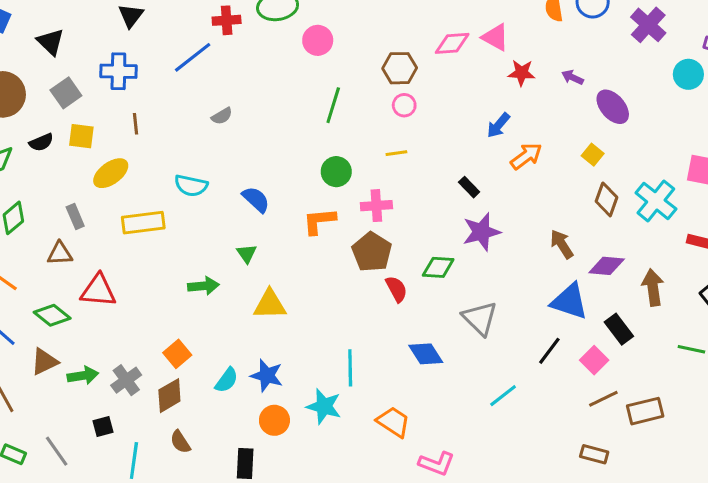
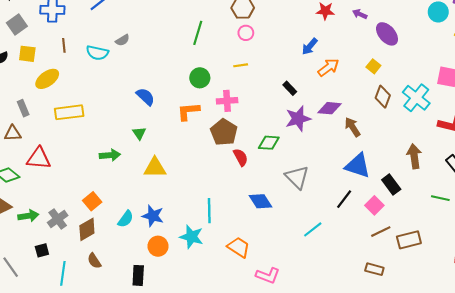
cyan semicircle: (191, 186) -> (97, 53), moved
purple diamond: (607, 266) -> (329, 108), moved

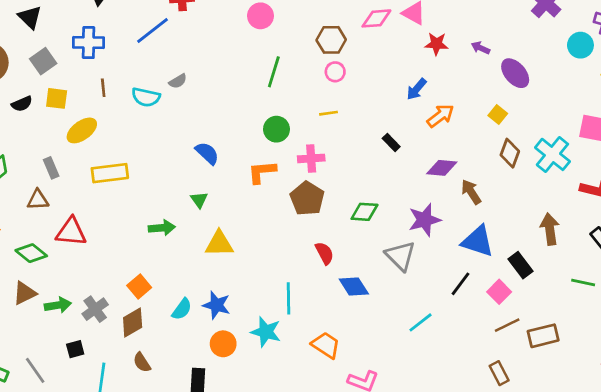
purple star: (298, 119) -> (424, 220), moved
red semicircle: (241, 157) -> (324, 253), moved
brown rectangle: (374, 269) -> (499, 373), turned 48

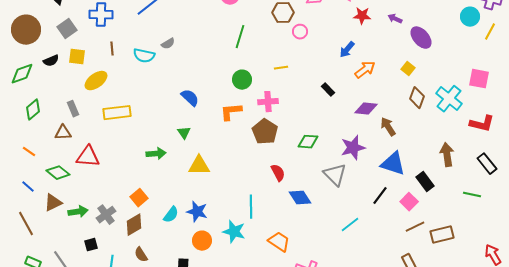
pink circle: (335, 72) -> (300, 32), moved

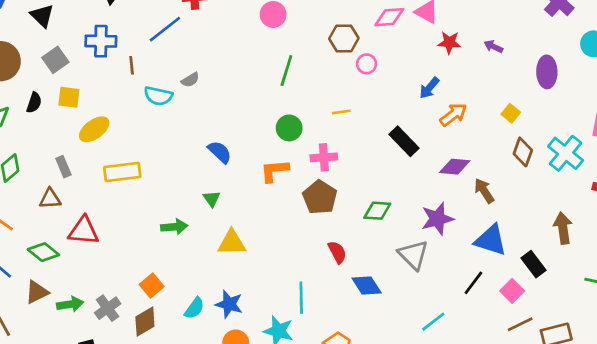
purple ellipse: (421, 38) -> (547, 72), moved, turned 40
brown line: (112, 49) -> (132, 65), moved
black semicircle: (51, 61) -> (34, 103), turned -49
black rectangle: (328, 90) -> (404, 141), size x1.6

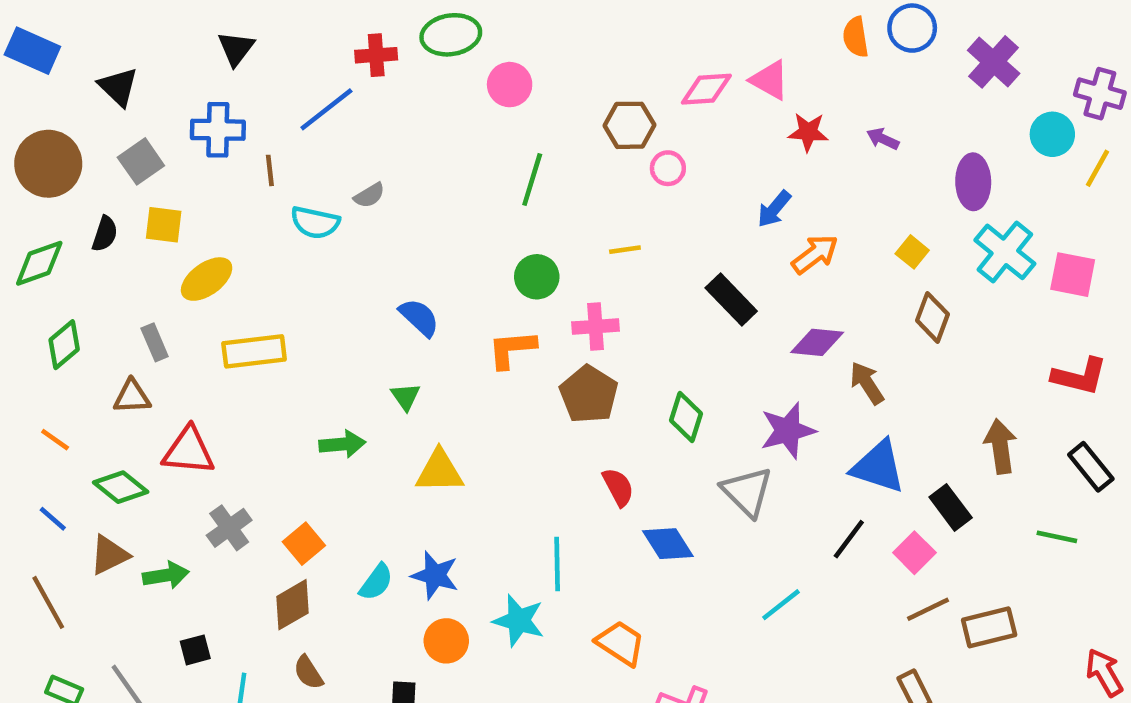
cyan cross: (566, 153) -> (1005, 252), moved
green diamond: (377, 211) -> (686, 417), turned -76
gray cross: (108, 308) -> (229, 528), moved

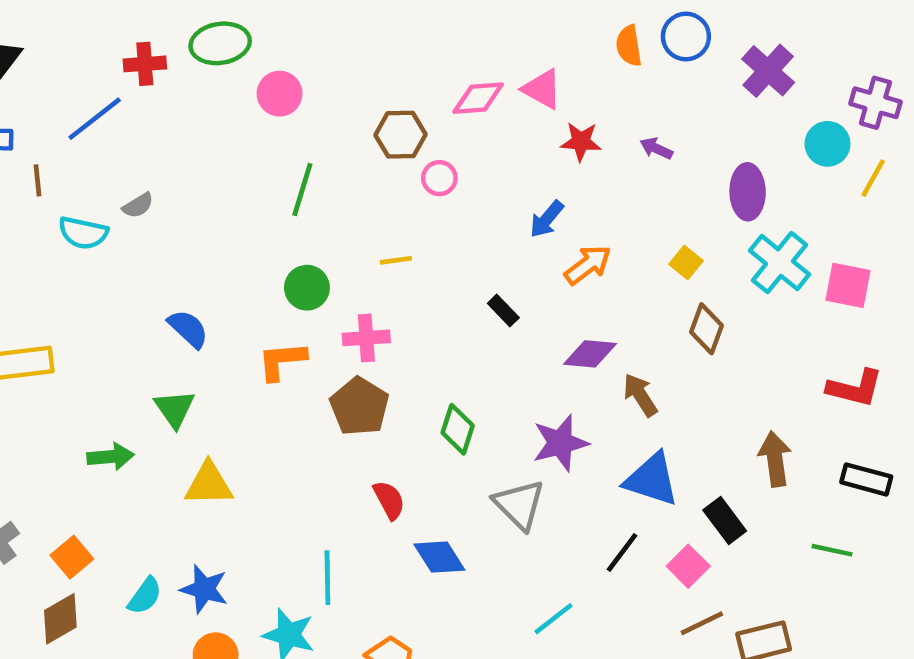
black rectangle: (731, 299) -> (503, 311), size x0.6
green triangle: (406, 397) -> (175, 409), size x1.4
black rectangle: (1091, 467) -> (866, 479), turned -36

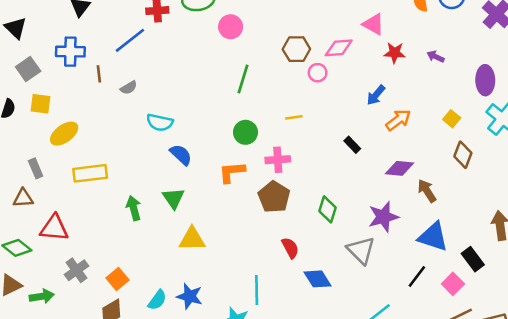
pink diamond: (478, 98) -> (339, 48), moved
gray semicircle: (138, 205) -> (129, 88), moved
cyan semicircle: (83, 233) -> (160, 122), moved
green arrow: (111, 457) -> (134, 208), moved, turned -100

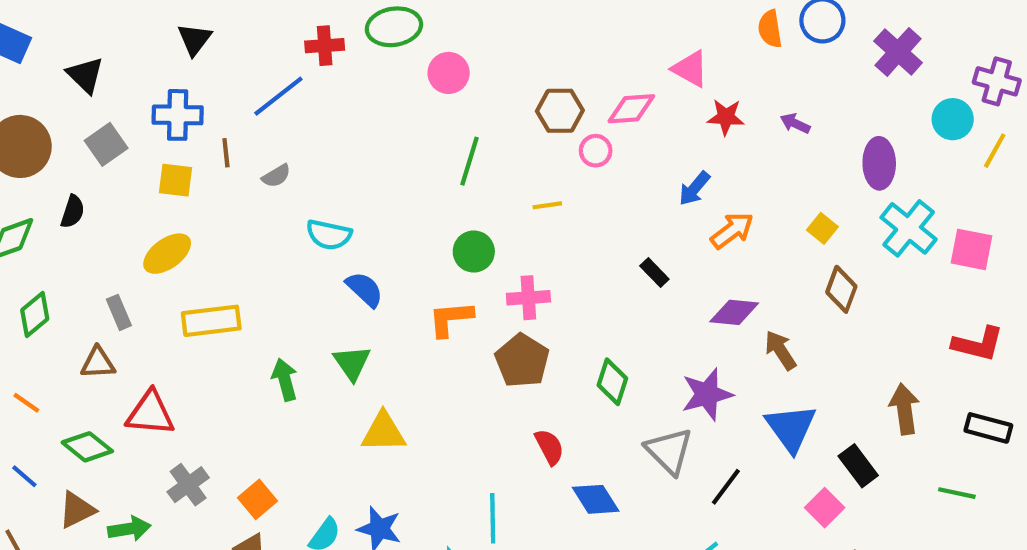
yellow square: (40, 104) -> (176, 180), moved
yellow line: (294, 117) -> (547, 205), moved
blue triangle: (433, 237) -> (791, 428), turned 36
black line: (417, 276) -> (726, 487), moved

